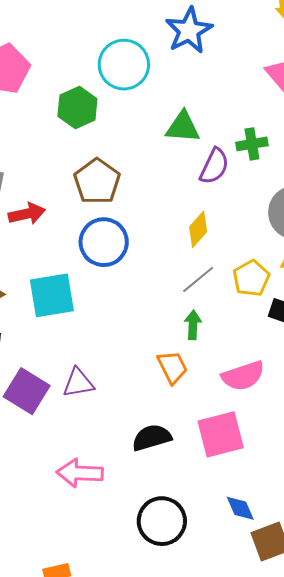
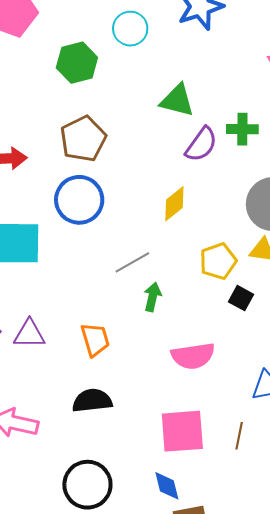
cyan circle: (124, 65) -> (130, 29), size x0.7
gray line: (198, 279) -> (132, 262), moved
orange trapezoid: (172, 367) -> (95, 340), moved
pink square: (221, 434) -> (182, 431), moved

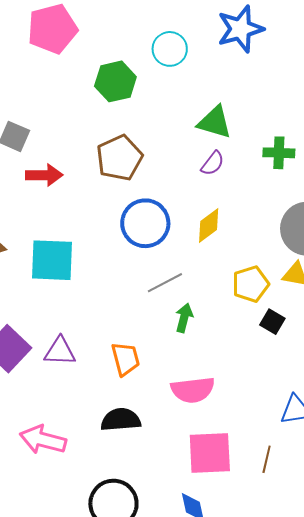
purple semicircle: (201, 144) -> (213, 163), moved, size x0.7
blue circle: (79, 200) -> (145, 223), moved
pink semicircle: (193, 356) -> (193, 390), moved

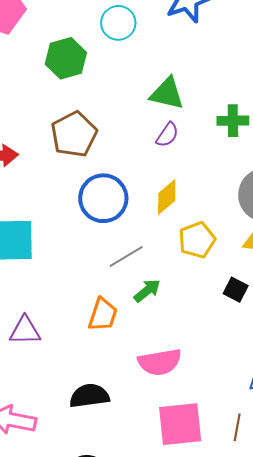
yellow pentagon: (251, 284) -> (197, 240), moved
green arrow: (184, 318) -> (147, 291), turned 40
orange trapezoid: (126, 359) -> (103, 315), moved, turned 36

